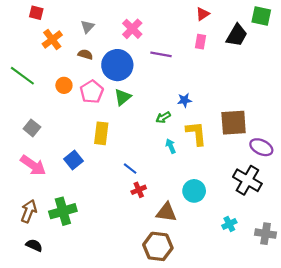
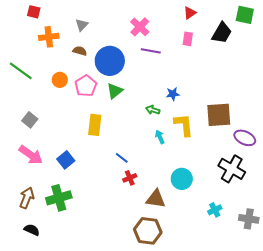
pink cross: (132, 29) -> (140, 27), moved
orange cross: (52, 39) -> (49, 37), turned 30
green arrow: (163, 117) -> (153, 110), turned 48
blue square: (74, 160) -> (66, 160), moved

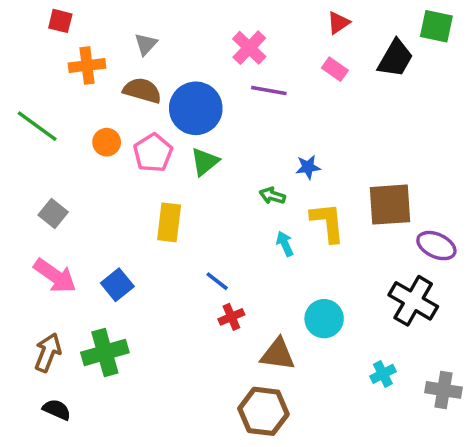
pink rectangle: (188, 39) -> (335, 69), turned -64
brown semicircle: (80, 51) -> (142, 90), size x1.5

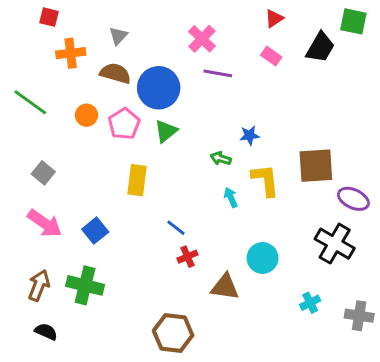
green cross: (105, 352) -> (85, 285), turned 30
brown hexagon: (263, 411) -> (173, 333), moved

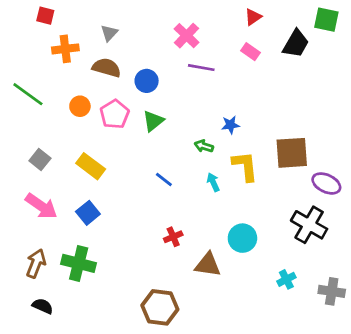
blue circle: (159, 88) -> (147, 81), size x0.6
yellow rectangle: (137, 180) -> (91, 166), moved, turned -60
blue line: (176, 228) -> (164, 179), moved

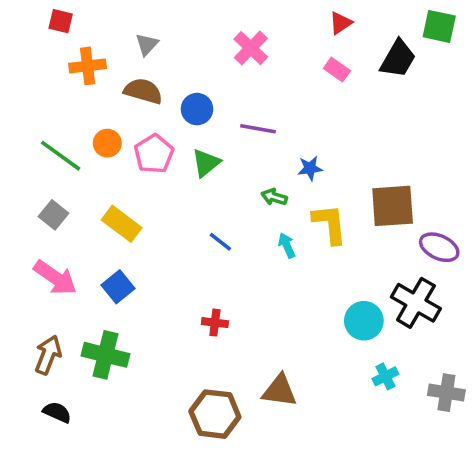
purple line: (201, 68) -> (258, 129), moved
green line: (28, 94) -> (61, 156), moved
red cross: (173, 237) -> (215, 323), moved, turned 30
cyan circle: (242, 238) -> (364, 321), moved
brown triangle: (208, 265) -> (280, 391), moved

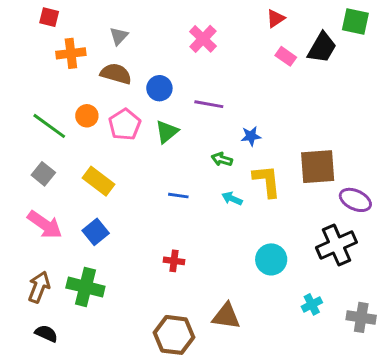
pink rectangle: (337, 70) -> (286, 56), moved
blue line: (220, 242) -> (178, 196), turned -30
cyan arrow: (287, 245) -> (232, 199), turned -42
black cross: (416, 303) -> (336, 245), turned 36
cyan circle: (364, 321) -> (271, 259), moved

